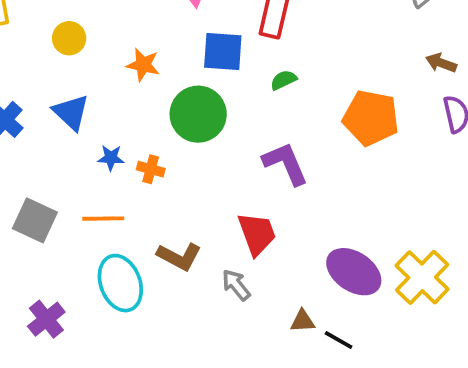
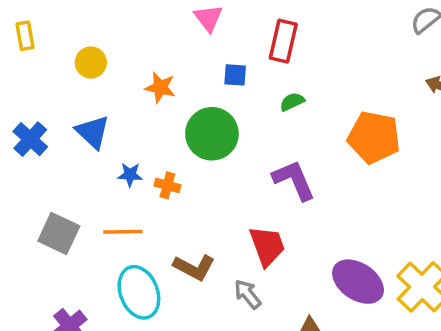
blue square: (223, 52) -> (235, 75), size x0.6

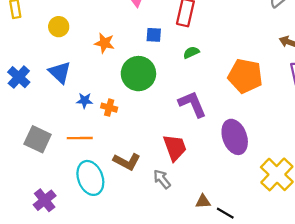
purple ellipse: (358, 282) -> (235, 137), moved, turned 36

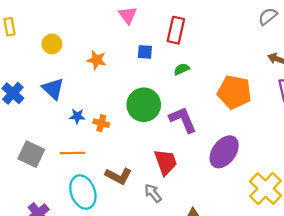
green circle: (138, 74) -> (144, 105), moved
purple ellipse: (235, 137) -> (224, 152), turned 56

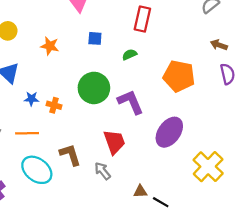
red rectangle: (176, 30) -> (142, 19), moved
brown L-shape: (118, 176) -> (70, 155), turned -135
cyan ellipse: (83, 192) -> (37, 170), turned -32

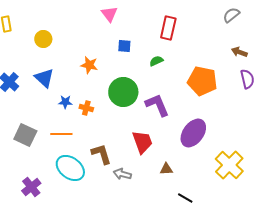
orange star: (50, 46) -> (89, 65), moved
gray arrow: (103, 171) -> (122, 174), moved, turned -36
brown triangle: (140, 191) -> (166, 169), moved

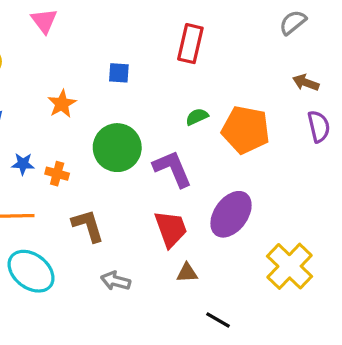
pink triangle: (109, 14) -> (44, 21), moved
green semicircle: (156, 61) -> (197, 117), moved
orange star: (89, 65) -> (62, 104), turned 30
red trapezoid: (142, 142) -> (171, 229), moved
brown L-shape: (101, 154) -> (88, 226), moved

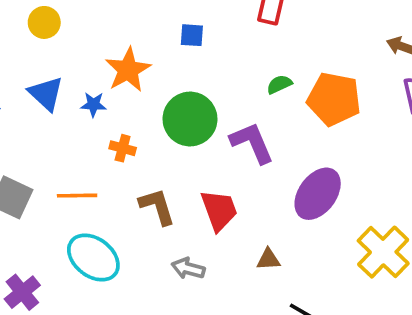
orange star: (62, 104) -> (128, 70), size x1.4
blue star: (23, 164) -> (93, 104), moved
red trapezoid: (171, 229) -> (219, 210), moved

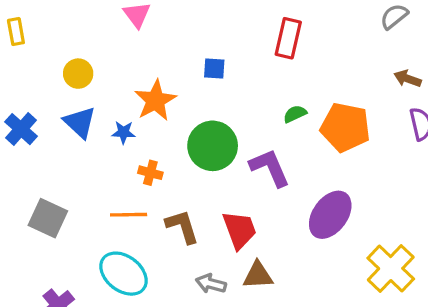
yellow circle: (44, 22) -> (78, 74), moved
orange line: (77, 196) -> (129, 215), moved
brown triangle: (268, 259) -> (258, 275), moved, size x1.4

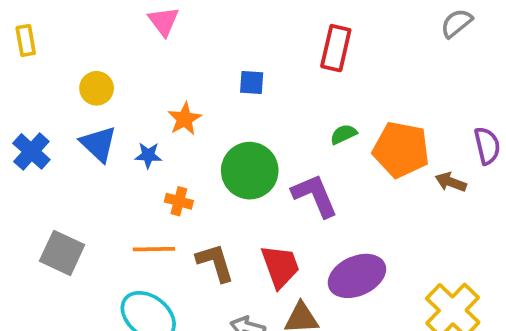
brown arrow: (408, 79) -> (451, 182), moved
orange star: (155, 100) -> (185, 119), size x0.7
purple ellipse: (330, 215) -> (357, 276), moved, turned 30

